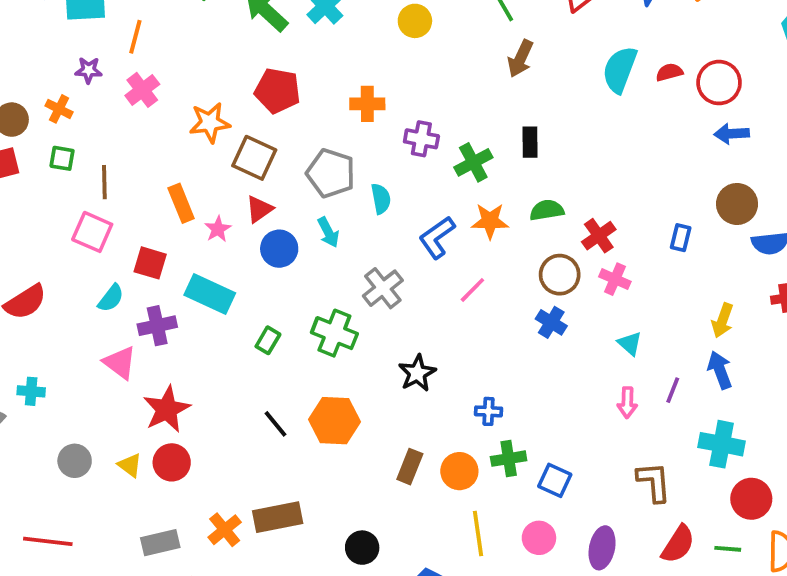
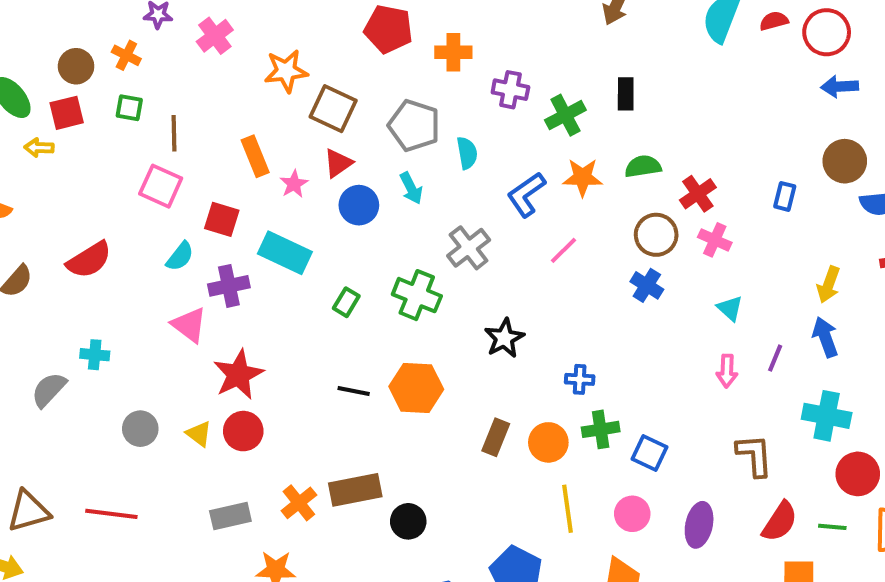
red pentagon: (278, 91) -> (388, 29), moved
black line: (276, 424) -> (354, 391), turned -40
black circle: (362, 548) -> (408, 521), moved

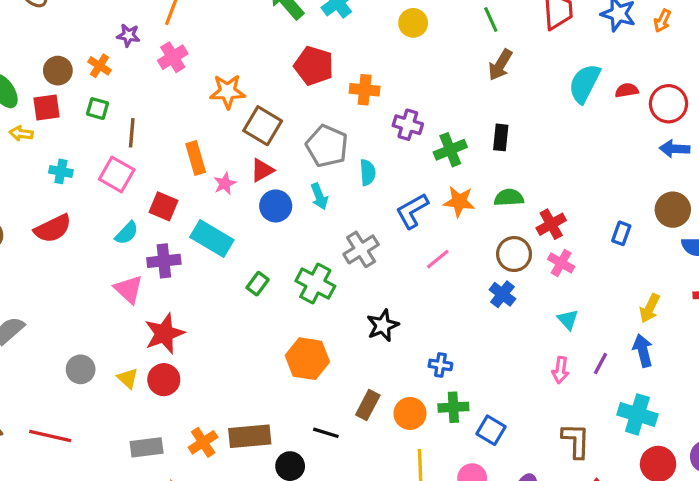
cyan cross: (95, 355) -> (61, 171), moved
black line: (354, 391) -> (326, 433), moved

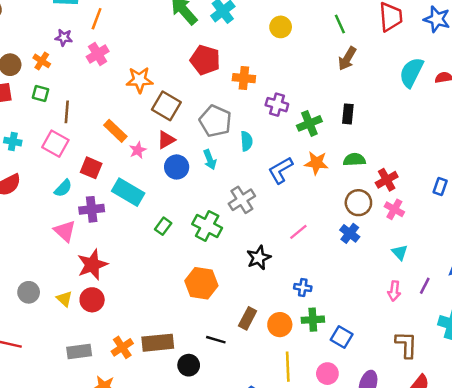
orange rectangle: (196, 158) -> (115, 131), turned -30
pink line: (438, 259) -> (298, 232), moved

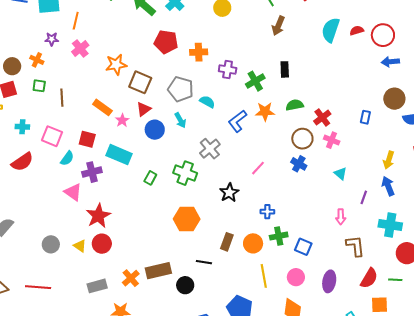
cyan semicircle: (246, 141) -> (207, 102), turned -49
pink square: (55, 144) -> (52, 136), moved
pink arrow: (394, 291) -> (341, 217), moved

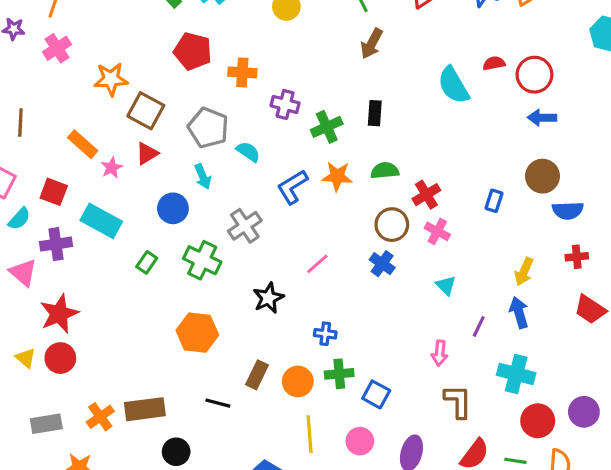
cyan semicircle: (331, 30) -> (453, 85), moved, turned -55
blue circle: (155, 130) -> (173, 208), moved
black circle: (185, 285) -> (176, 452), moved

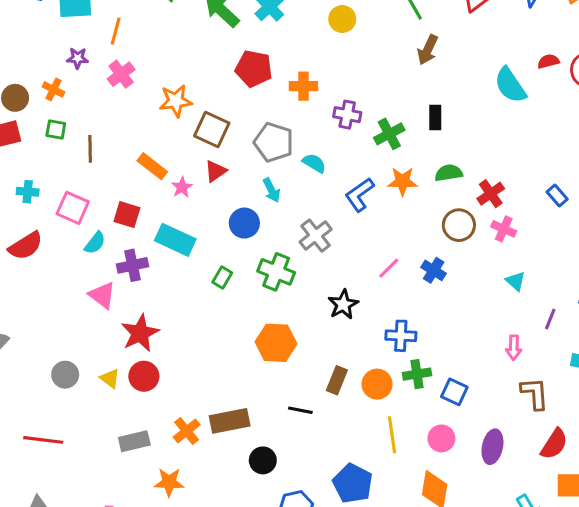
blue rectangle: (494, 201) -> (557, 195), turned -55
blue cross: (382, 264) -> (434, 270), moved
blue cross: (325, 334) -> (401, 336), size x1.4

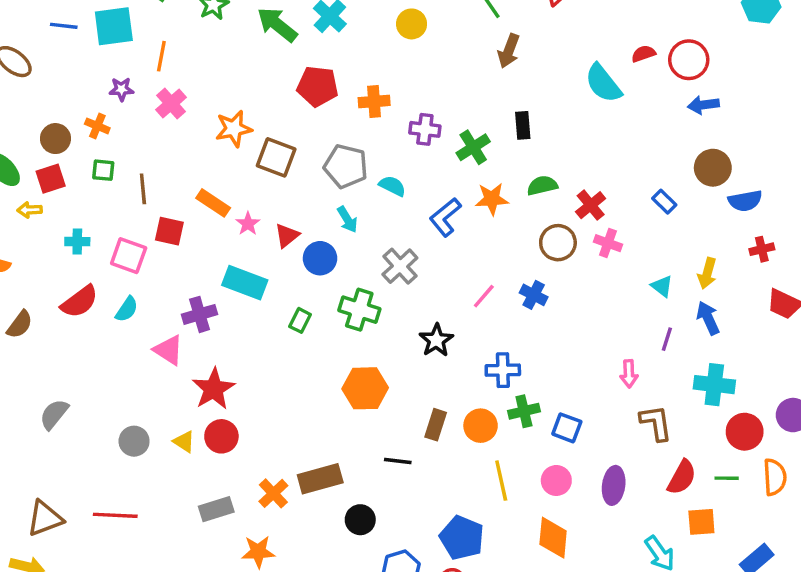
red triangle: (216, 171) -> (287, 236), moved
red square: (127, 215) -> (169, 231), moved
cyan semicircle: (95, 243) -> (127, 309), moved
cyan triangle: (516, 281) -> (662, 286), moved

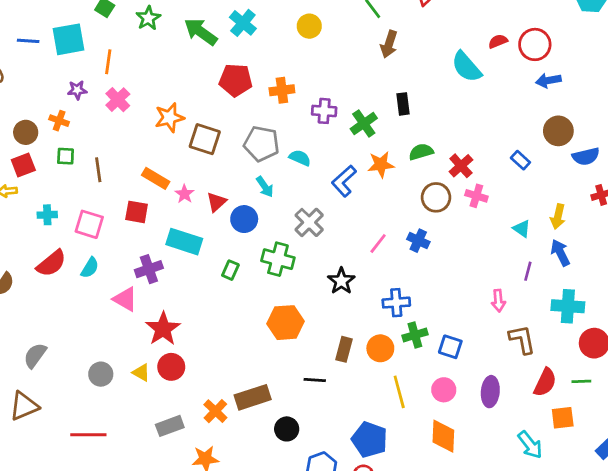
red square: (169, 231) -> (137, 212), moved
brown triangle: (45, 518) -> (24, 406), moved

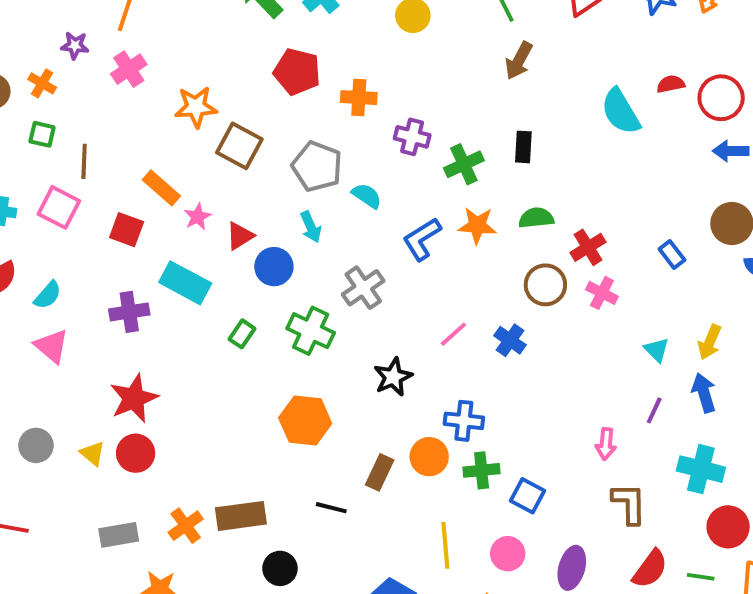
pink square: (89, 224) -> (59, 207), moved
pink triangle: (125, 299) -> (52, 346), moved
orange circle: (380, 348) -> (429, 457), moved

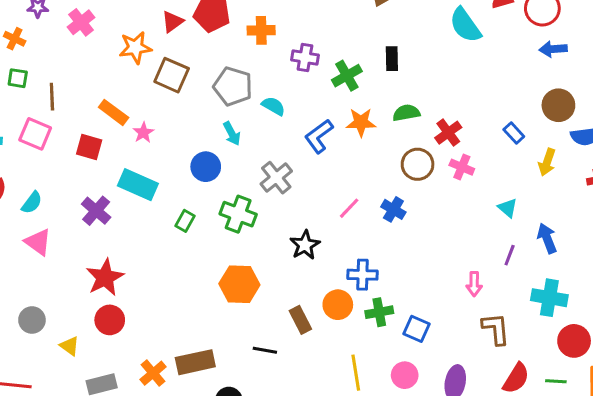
red triangle: (240, 236) -> (172, 22), moved
purple cross: (129, 312) -> (96, 211), turned -36
yellow arrow: (710, 342) -> (547, 162), moved
yellow triangle: (92, 453) -> (70, 346), moved
brown rectangle: (380, 472) -> (300, 320), turned -48

